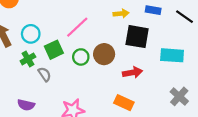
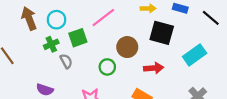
cyan rectangle: (172, 55) -> (195, 55), turned -45
green circle: (81, 57) -> (107, 67), moved

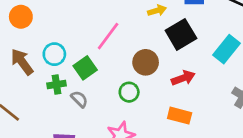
black square: (162, 33) -> (181, 34), turned -30
green cross: (51, 44) -> (56, 84), turned 32

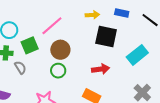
black square: (181, 34) -> (106, 36), turned 30
brown circle: (146, 62) -> (60, 50), moved

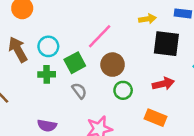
gray semicircle: (20, 68) -> (79, 91), moved
green circle: (58, 71) -> (123, 90), moved

